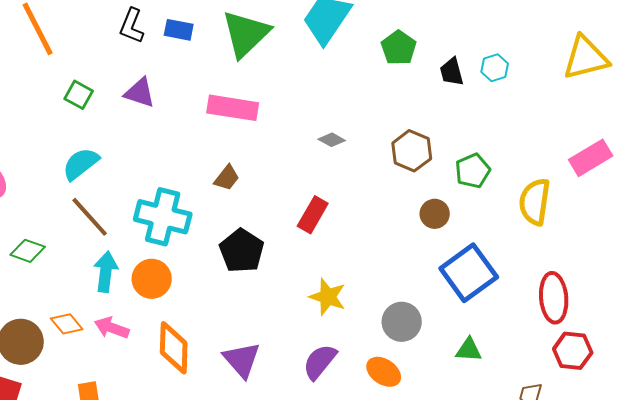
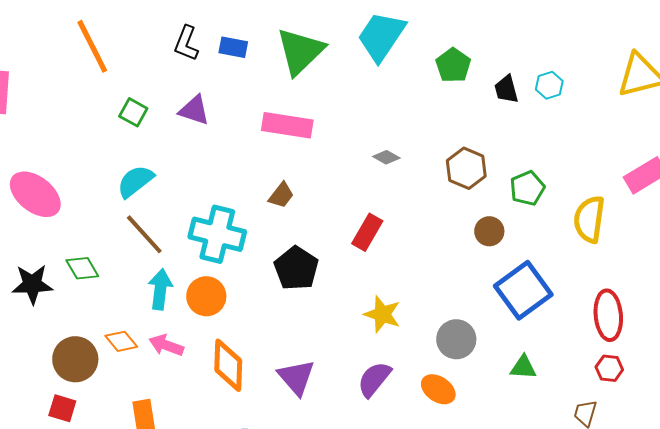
green diamond: (28, 251) -> (82, 268), turned 40
red hexagon: (573, 351) -> (609, 368), moved, size x0.7

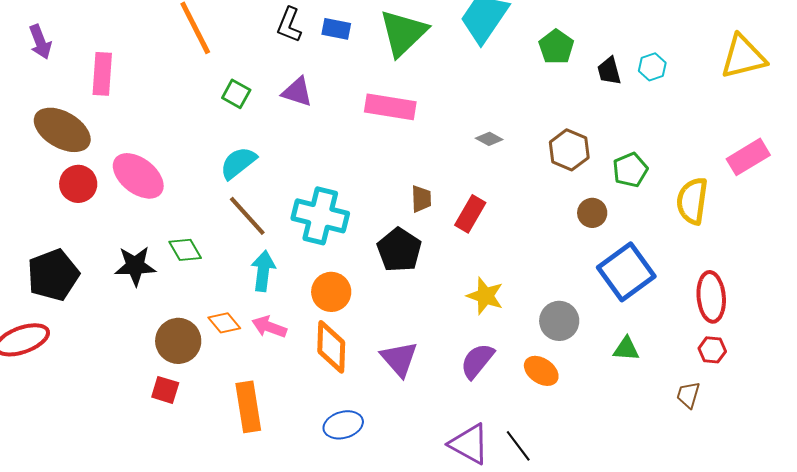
brown trapezoid: (281, 195) -> (421, 199), moved, turned -40
orange circle: (206, 296) -> (331, 292), moved

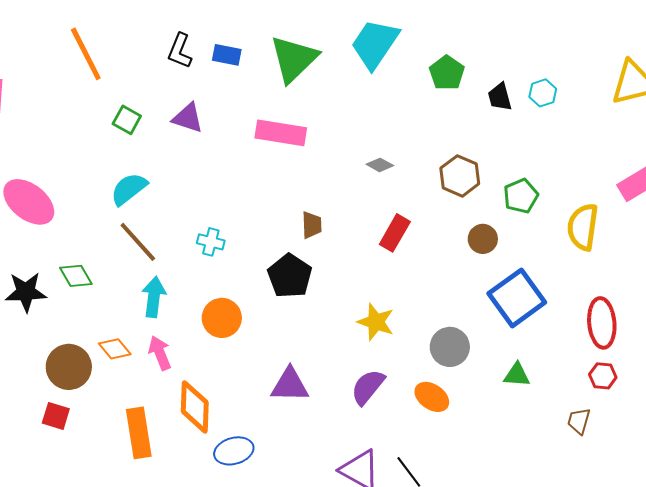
red rectangle: (470, 214) -> (395, 233), moved
cyan cross: (320, 216) -> (211, 242), size x0.5
pink arrow: (269, 327) -> (160, 353), turned 48
orange diamond: (331, 347) -> (195, 407), moved
purple triangle: (399, 359) -> (290, 385), turned -48

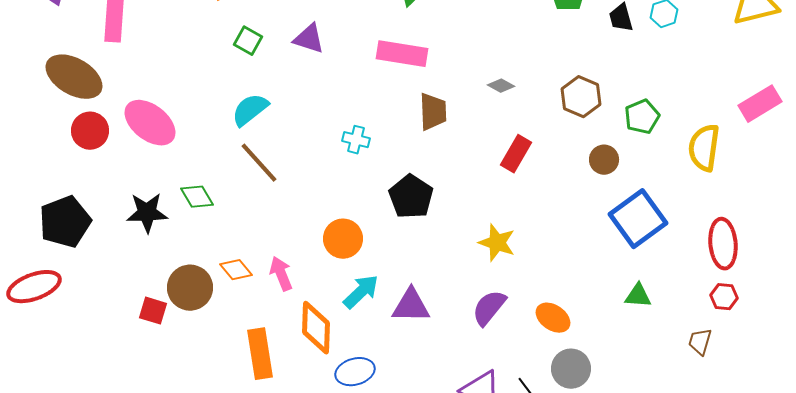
brown trapezoid: (312, 225) -> (433, 112), moved, size x1.4
cyan cross: (211, 242) -> (356, 140), moved
cyan arrow: (154, 297) -> (361, 292), moved, turned 39
gray circle: (450, 347) -> (571, 369), moved
red square: (56, 416) -> (153, 311), moved

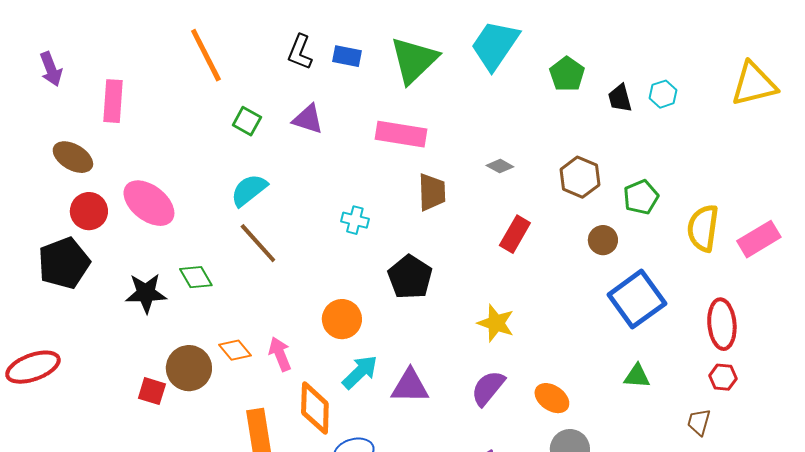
brown ellipse: (74, 77) -> (73, 157), size x0.7
pink rectangle: (760, 104) -> (759, 239), moved
black pentagon: (65, 222) -> (64, 263), moved

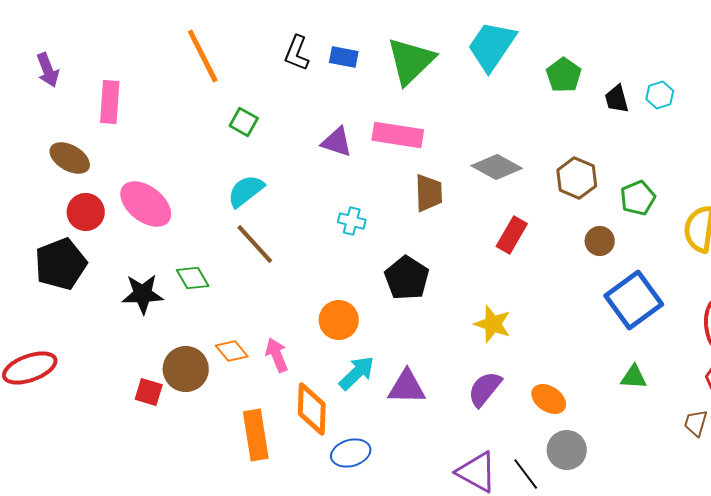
purple triangle: (308, 119) -> (337, 142), moved
gray diamond: (500, 166) -> (497, 167), size x1.8

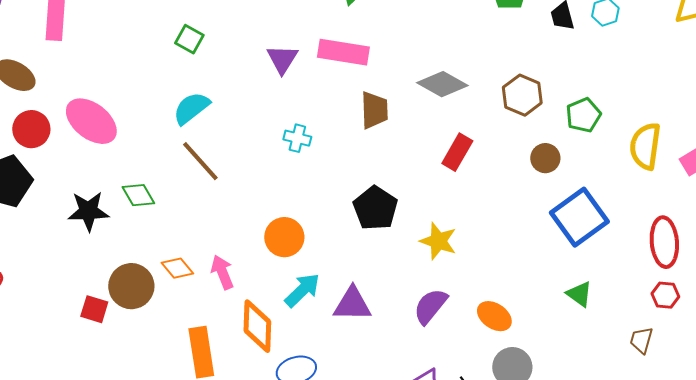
purple triangle: (337, 142) -> (282, 59), turned 44
black pentagon: (407, 278) -> (375, 208), moved
green triangle: (634, 377) -> (579, 294), turned 32

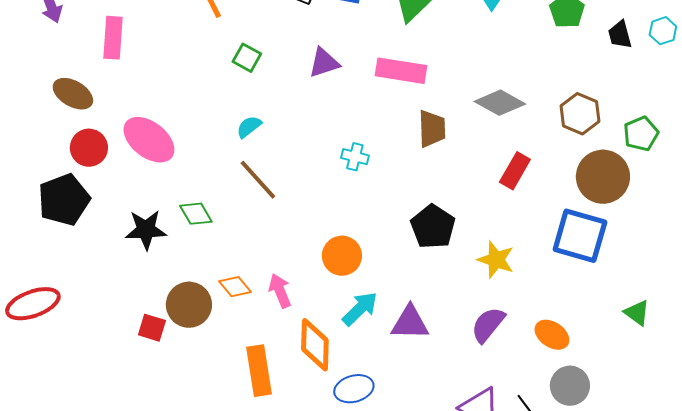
purple triangle: (282, 59) -> (324, 63), moved, turned 40
cyan semicircle: (191, 108) -> (249, 127), size x0.7
brown circle: (545, 158) -> (603, 177), size x1.8
blue square: (579, 217) -> (580, 236), moved, turned -38

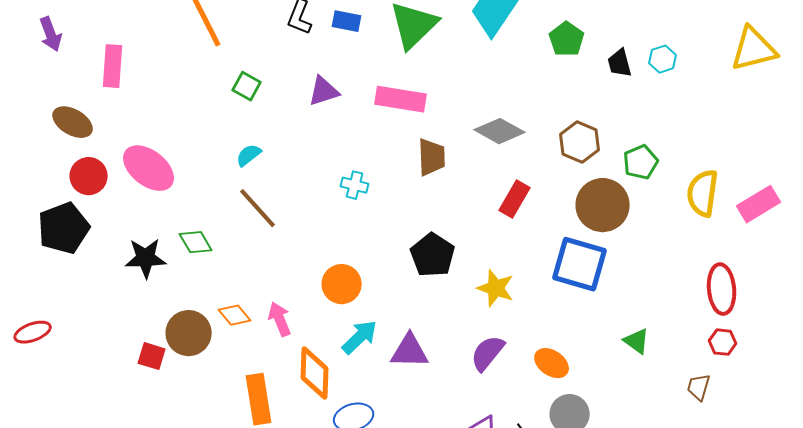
red ellipse: (33, 304) -> (33, 332), size x0.7

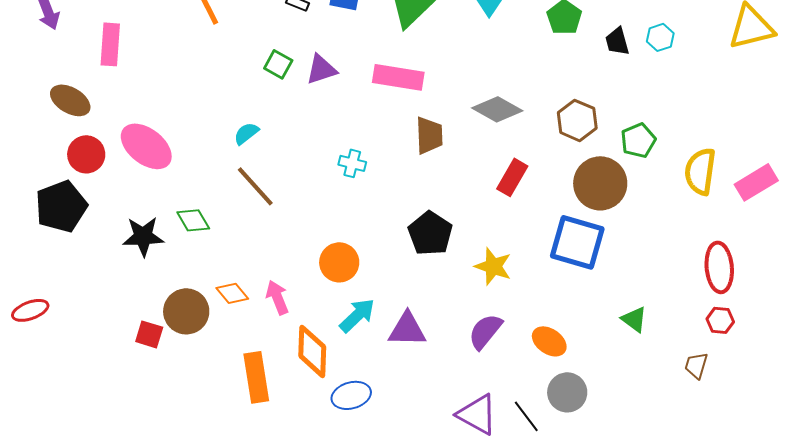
green square: (247, 86) -> (278, 64), moved

